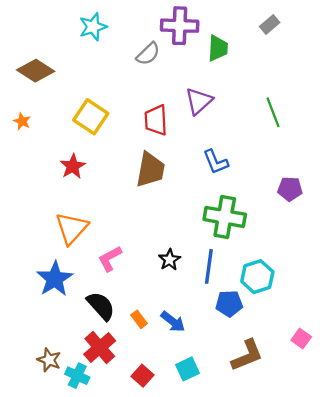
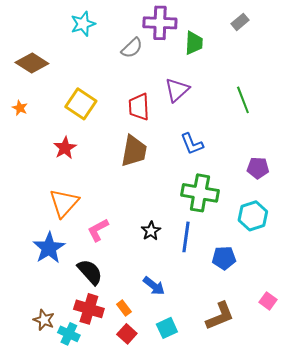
cyan hexagon: (257, 277) -> (253, 216), moved
blue pentagon: (229, 304) -> (224, 258), moved
orange rectangle: (139, 319) -> (124, 308), moved
red cross: (100, 348) -> (89, 309), turned -32

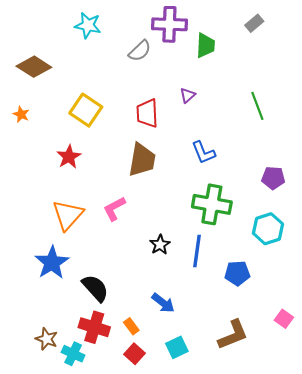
cyan star: (83, 24) -> (88, 25), turned 30
purple triangle: (177, 90) -> (187, 95), size x0.6
pink L-shape: (98, 230) -> (114, 209), moved

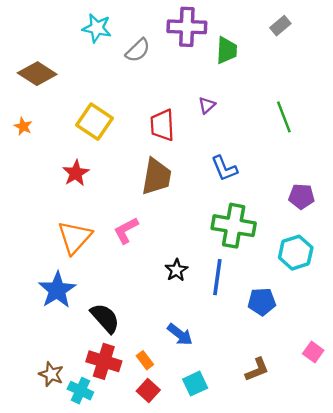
gray semicircle: (140, 51) -> (138, 50), moved
brown L-shape: (233, 335) -> (257, 370), size x0.7

